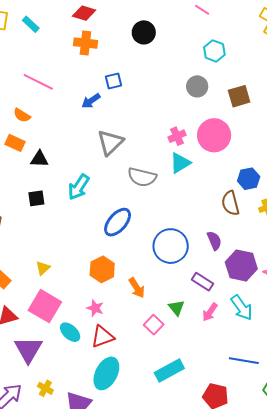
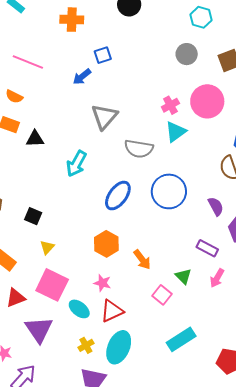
black square: (36, 198) -> (33, 216), moved, turned 36
blue circle: (171, 246) -> (169, 191), moved
yellow cross: (45, 388) -> (86, 345), moved, turned 35

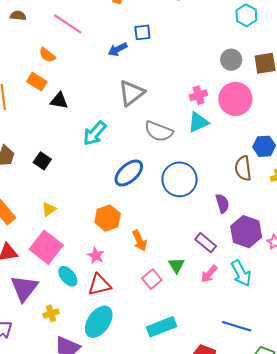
gray circle: (187, 54) -> (231, 60), moved
black square: (33, 216) -> (42, 161), moved
yellow cross: (86, 345) -> (51, 313), moved

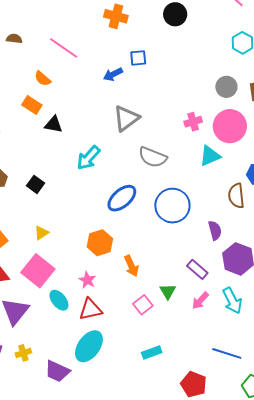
cyan triangle: (198, 122) -> (210, 156), moved
yellow cross: (51, 313) -> (23, 353), moved
cyan rectangle: (162, 327) -> (152, 352), size x0.7

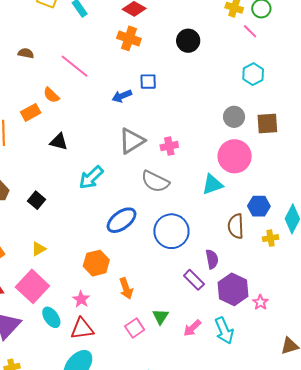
orange rectangle: (32, 105) -> (31, 112), moved, turned -66
pink cross: (193, 122) -> (169, 146), moved
purple rectangle: (197, 269) -> (194, 280), moved

